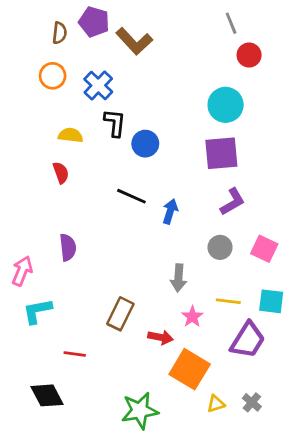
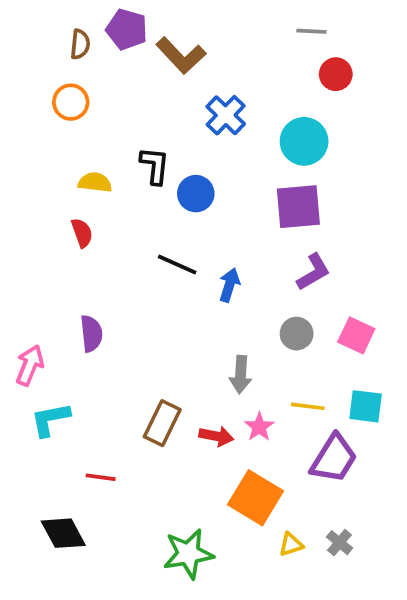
gray line: (231, 23) -> (311, 31), turned -65
blue cross: (98, 85) -> (226, 115), moved
red arrow: (161, 337) -> (216, 436), moved

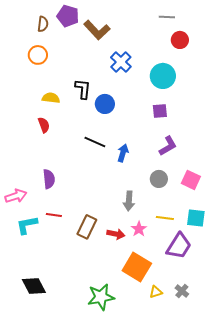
purple square: (298, 207) -> (160, 111), size x0.6
pink arrow: (30, 365) -> (16, 196), turned 50
red line: (101, 477) -> (54, 215), moved

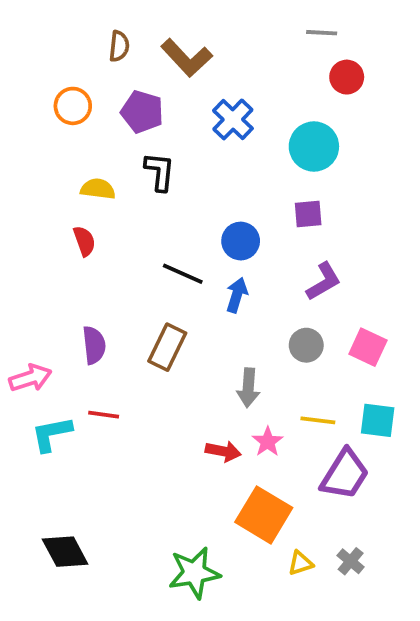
purple pentagon: (68, 16) -> (142, 112), moved
brown semicircle: (43, 24) -> (119, 46), moved
blue circle: (105, 104) -> (241, 241), moved
brown rectangle: (87, 227) -> (167, 347), moved

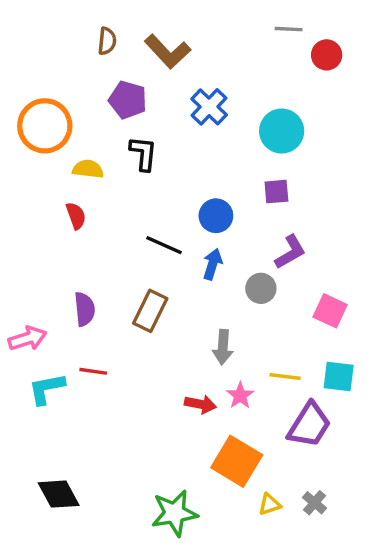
red circle: (347, 77) -> (327, 55), moved
orange circle: (73, 106) -> (45, 126), moved, size x1.6
gray circle: (306, 345) -> (261, 288), moved

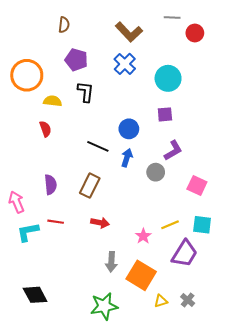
brown L-shape: (168, 51) -> (129, 32), moved
pink arrow: (27, 338) -> (16, 202), turned -95
gray arrow: (223, 347) -> (111, 262), moved
yellow line: (285, 377) -> (170, 225), turned -30
red arrow: (200, 404) -> (100, 223), moved

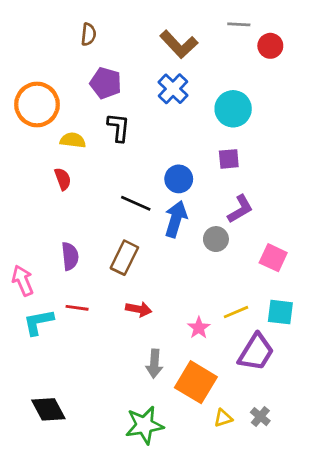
blue arrow: (127, 158) -> (176, 219), size x1.4

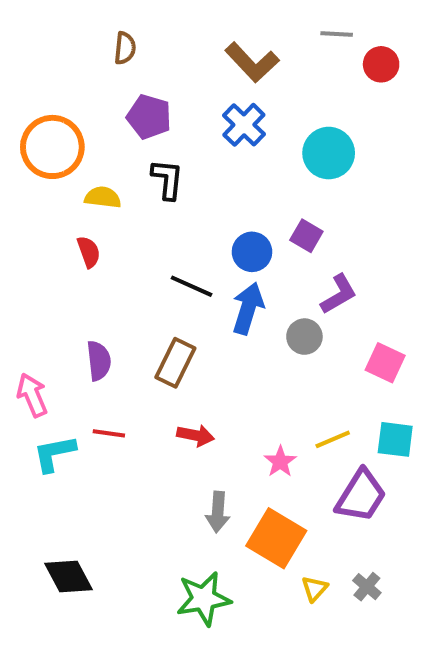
purple square: (229, 159) -> (306, 236), moved, turned 35
yellow triangle: (223, 418) -> (315, 589), turned -30

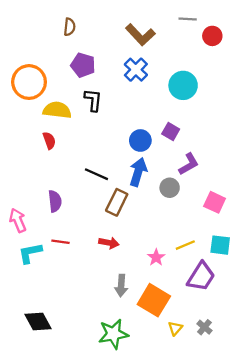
yellow semicircle: (103, 197) -> (57, 110), size x1.4
black line: (192, 286) -> (96, 174), moved
brown rectangle: (175, 363) -> (117, 202), moved

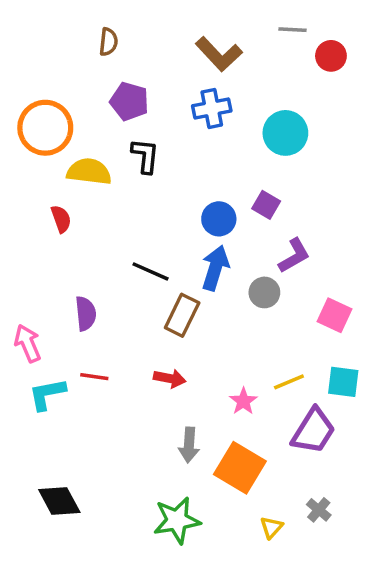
blue cross: (136, 70) -> (212, 108), turned 35
red semicircle: (49, 140) -> (61, 219), moved
yellow triangle: (175, 328) -> (271, 527), moved

